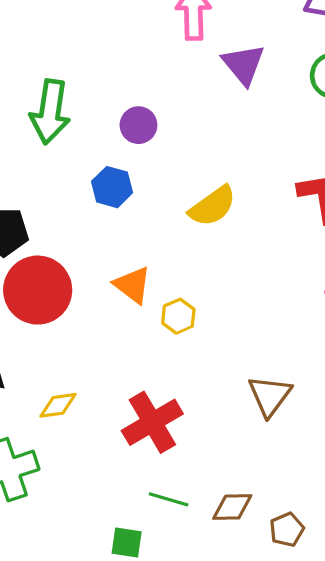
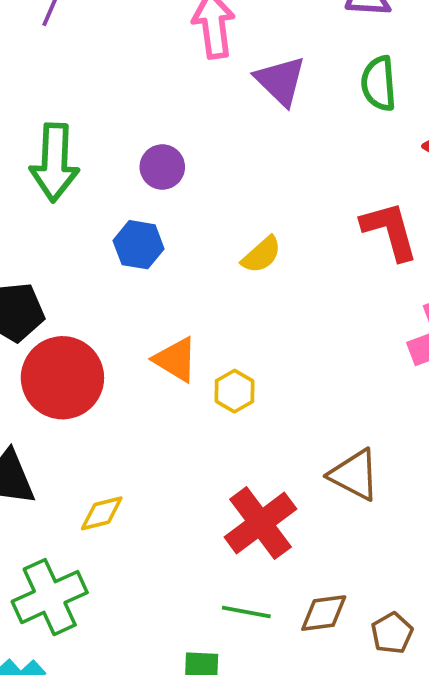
yellow semicircle: (212, 206) -> (261, 255), size x0.7
brown triangle: (270, 396) -> (354, 475), turned -33
red cross: (152, 422) -> (260, 523), moved

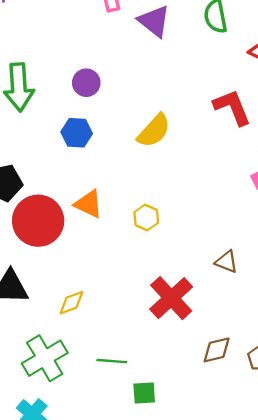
yellow semicircle: (261, 255) -> (154, 131), size x1.4
orange triangle: (176, 360) -> (89, 204), moved
brown triangle: (354, 475) -> (227, 262), size x0.7
green line: (246, 612) -> (112, 361), moved

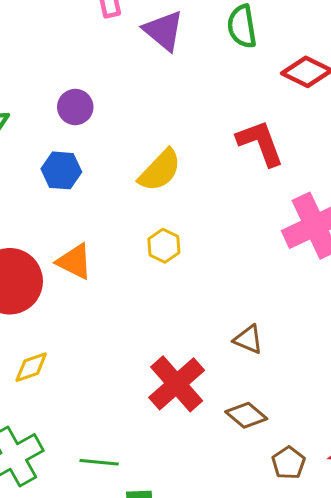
yellow hexagon: (146, 218) -> (164, 246), moved
yellow diamond: (72, 303) -> (31, 367), moved
brown diamond: (217, 350) -> (246, 415), moved, turned 52

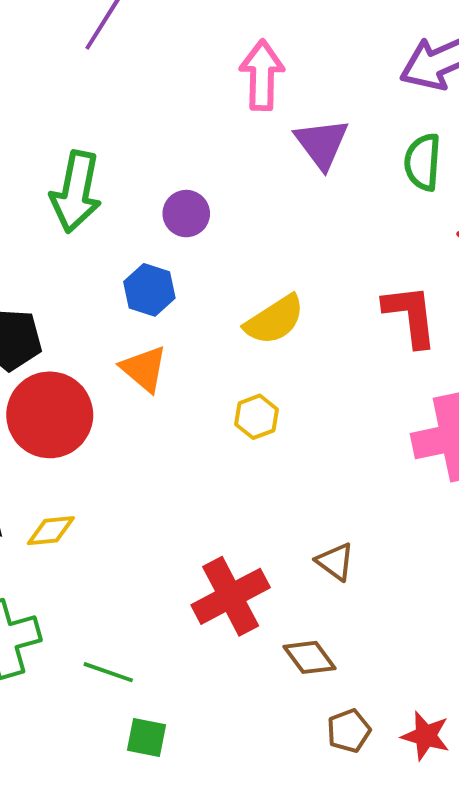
orange triangle: (74, 262) -> (144, 369), moved

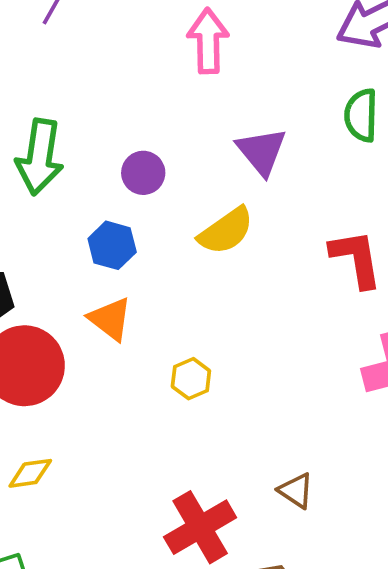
purple triangle: (322, 143) -> (262, 151), moved
yellow semicircle: (274, 320) -> (226, 231), moved
yellow hexagon: (257, 417) -> (191, 379), moved

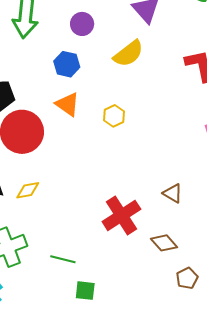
yellow hexagon: (191, 379) -> (114, 116), moved

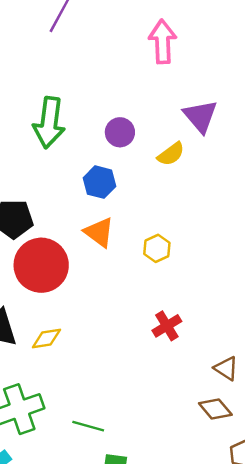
yellow semicircle: (128, 54) -> (171, 154), moved, size x0.7
brown triangle: (173, 193) -> (226, 368), moved
red cross: (121, 215) -> (167, 326), moved, size x0.6

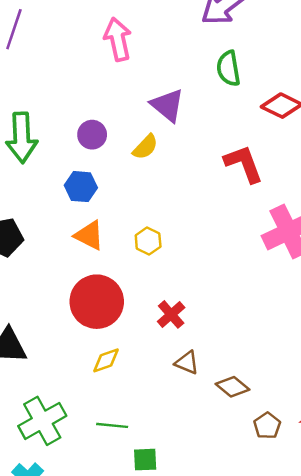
red circle: (41, 265) -> (97, 302), moved
yellow diamond: (46, 339) -> (106, 360), moved
brown triangle: (226, 368) -> (187, 363), moved

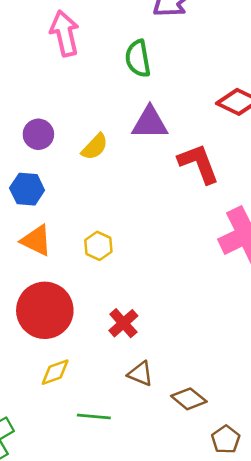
green semicircle: (228, 68) -> (138, 59), moved
purple triangle: (167, 105) -> (150, 123), moved, turned -39
green line: (112, 425) -> (94, 417), moved

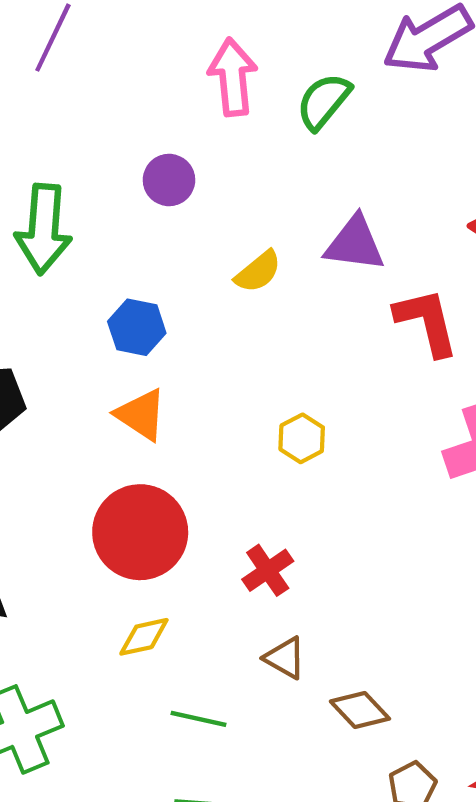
green semicircle: (138, 59) -> (324, 101), moved, turned 42
purple circle: (38, 134) -> (169, 180), moved
yellow hexagon: (98, 246) -> (302, 438), moved

